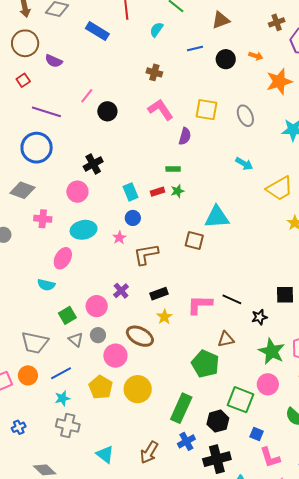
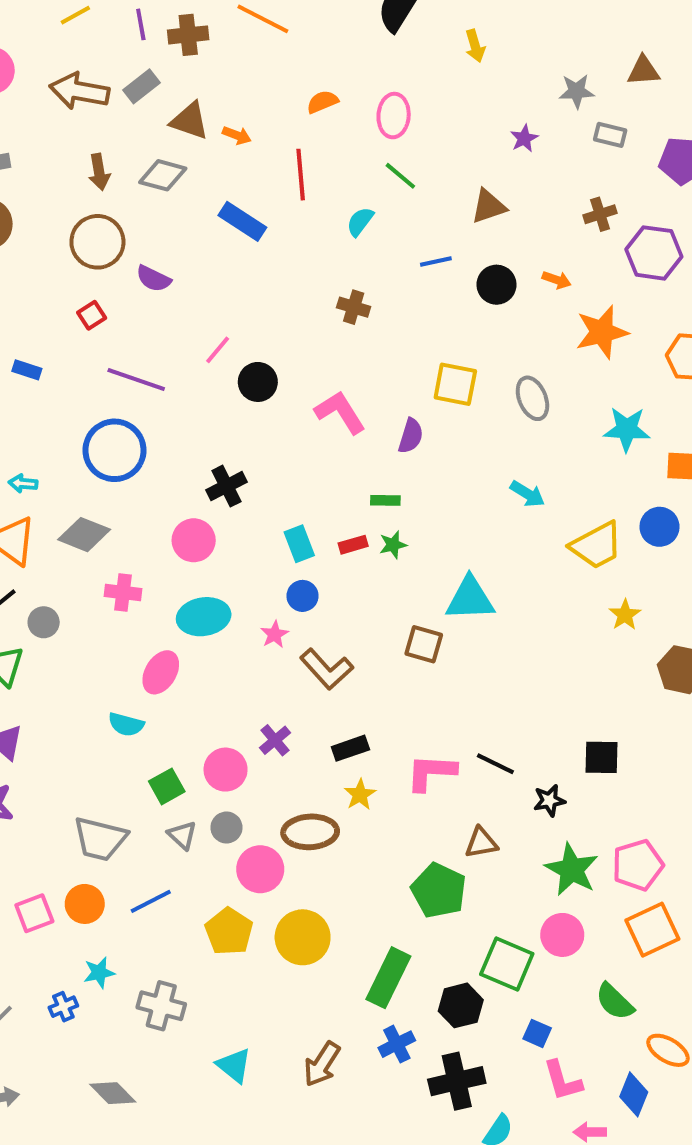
pink L-shape: (160, 110) -> (340, 412), moved
brown L-shape: (146, 254) -> (327, 669), turned -124
brown ellipse: (140, 336) -> (310, 832), turned -32
cyan star: (62, 398) -> (99, 973), moved

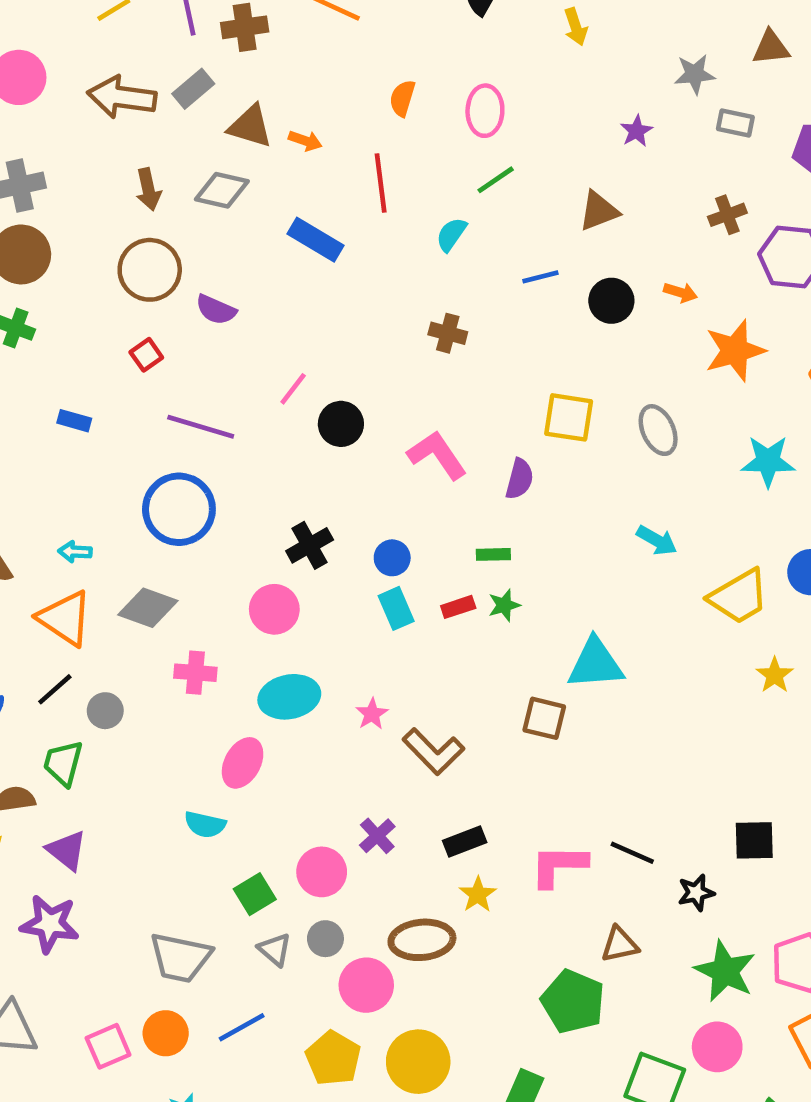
orange semicircle: (322, 102) -> (402, 98), turned -48
green line: (400, 176) -> (496, 180), turned -72
blue circle: (303, 596) -> (392, 558), moved

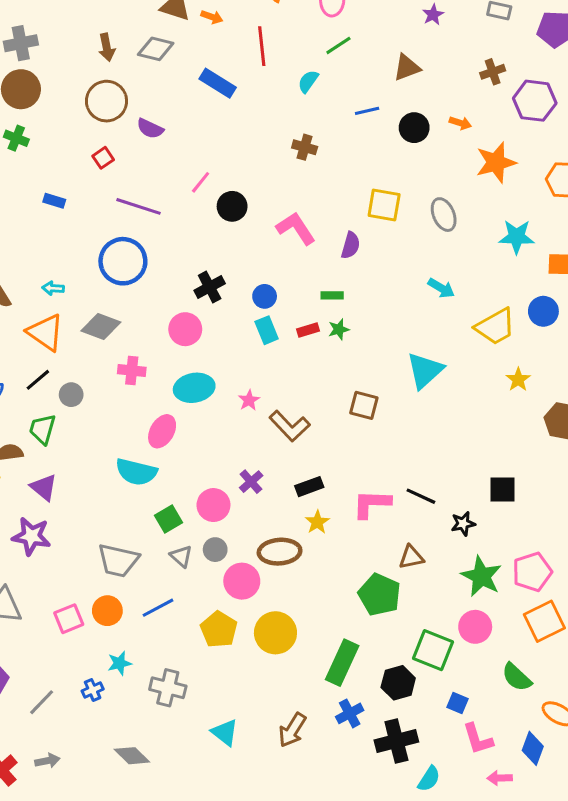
cyan triangle: (595, 664) -> (425, 370), moved, turned -39
cyan semicircle: (205, 825) -> (136, 472), size x1.5

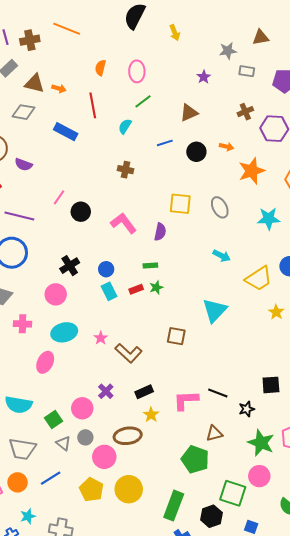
cyan semicircle: (136, 472) -> (19, 405), moved

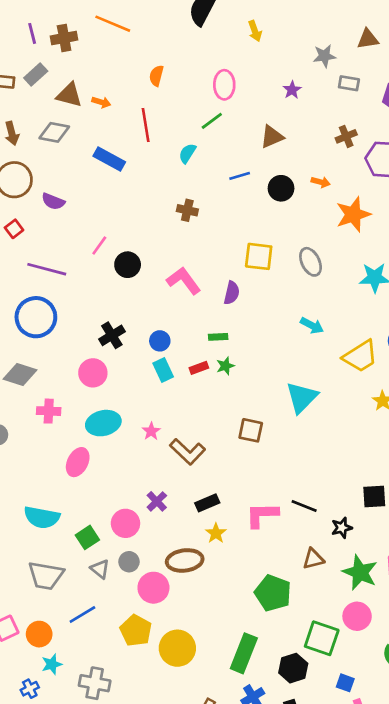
pink ellipse: (137, 71) -> (224, 85), moved
brown triangle: (214, 433) -> (313, 559), moved
orange circle: (18, 482) -> (39, 634), moved
yellow circle: (129, 489) -> (177, 648), moved

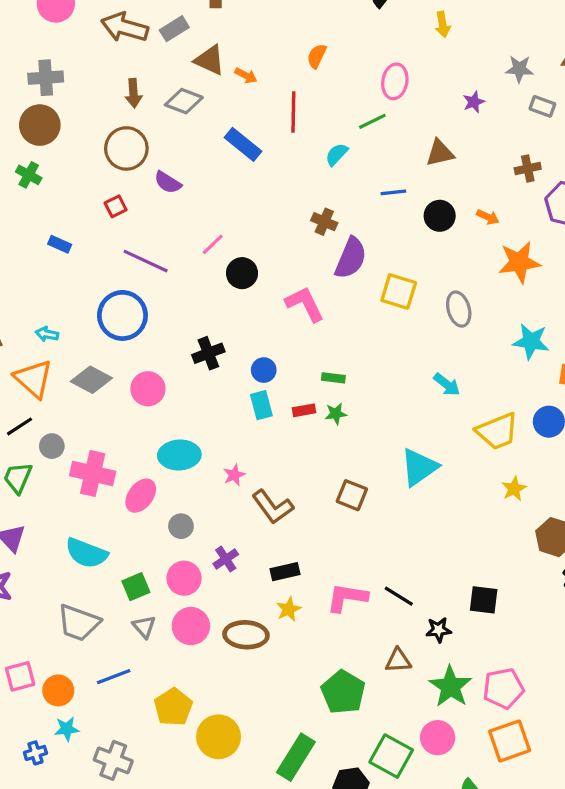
purple semicircle: (232, 293) -> (351, 258), moved, size x1.5
pink circle: (93, 373) -> (148, 389), moved
pink cross: (49, 411) -> (93, 473), moved, size x1.5
gray circle: (129, 562) -> (181, 526), moved
pink circle: (153, 588) -> (191, 626), moved

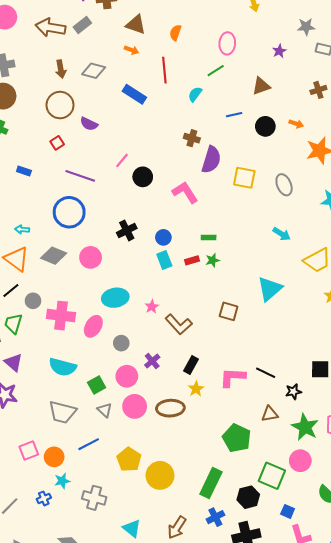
brown triangle: (210, 60) -> (136, 25), moved
black rectangle: (285, 572) -> (191, 365), turned -42

